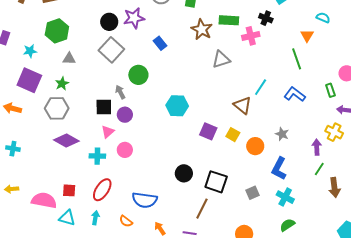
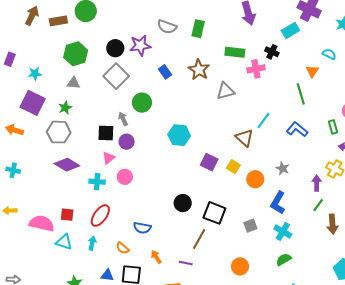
brown star: (202, 29) -> (199, 70), moved
green hexagon: (57, 31) -> (76, 54), moved
blue semicircle: (145, 200) -> (142, 228), size x0.7

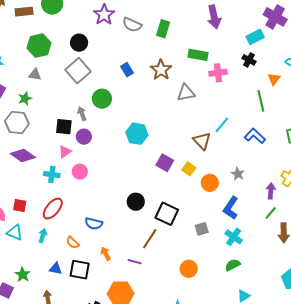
purple star: (140, 46) -> (104, 15), moved, turned -30
black cross: (272, 52) -> (249, 60), moved

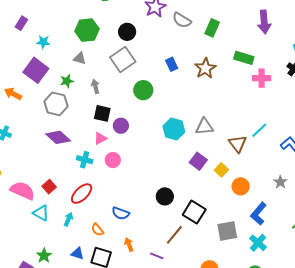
gray triangle: (186, 93) -> (204, 127), moved
gray arrow: (82, 114) -> (95, 86), moved
gray star: (238, 174) -> (280, 182), moved
red square: (20, 206) -> (49, 187), turned 32
gray square: (202, 229) -> (227, 231), size x1.5

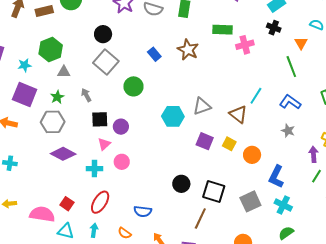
green hexagon: (87, 30) -> (51, 49), moved
gray star: (280, 182) -> (288, 131), moved

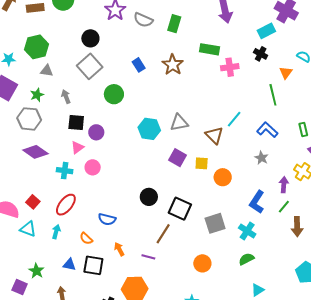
yellow square: (229, 144) -> (202, 163), turned -32
blue L-shape: (276, 177) -> (257, 202), moved

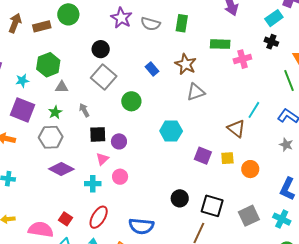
gray triangle: (179, 123) -> (196, 92), moved
blue semicircle: (107, 219) -> (141, 226), size x1.4

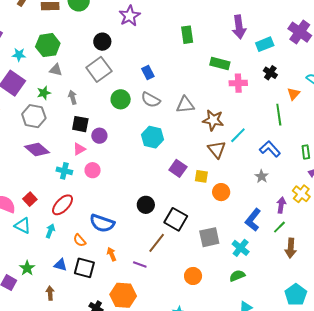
cyan rectangle: (274, 18) -> (265, 44), moved
green rectangle: (182, 23) -> (187, 35), turned -30
gray semicircle: (151, 24) -> (151, 100), moved
brown star: (186, 64) -> (213, 120), moved, turned -30

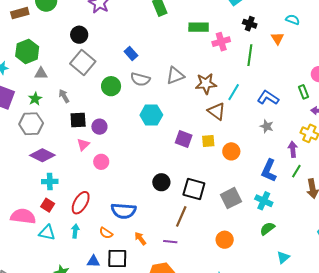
green line: (279, 115) -> (250, 55), moved, turned 30
cyan cross: (64, 171) -> (50, 181), moved

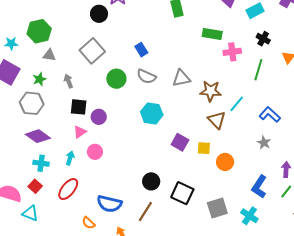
black circle: (79, 35) -> (99, 14), moved
brown line: (181, 216) -> (145, 211), moved
cyan arrow: (75, 231) -> (70, 158), moved

